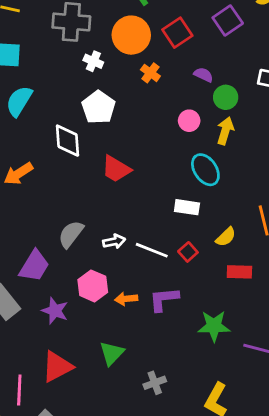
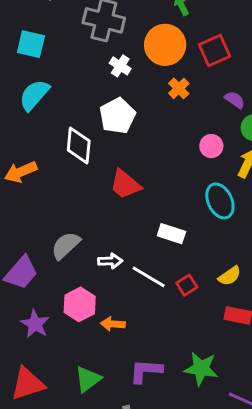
white rectangle: (187, 207) -> (171, 234), moved
purple L-shape: (164, 299) -> (146, 371), moved

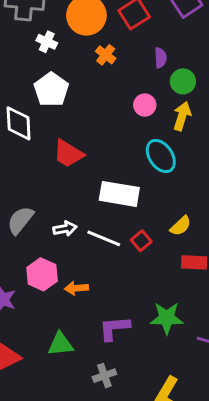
purple semicircle: (235, 100) -> (160, 58), turned 60
white rectangle: (171, 234) -> (119, 194), size x1.5
green triangle: (88, 379) -> (60, 344), turned 40

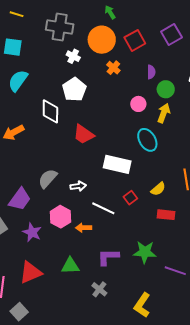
white line: (104, 238) -> (103, 208), moved
gray cross: (104, 376) -> (99, 289), turned -35

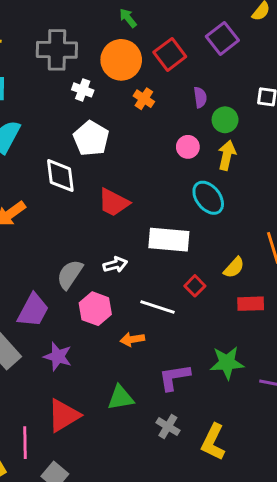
white arrow: (78, 186) -> (115, 265), moved
pink hexagon: (60, 217) -> (95, 309), moved
yellow L-shape: (142, 305) -> (213, 442), moved

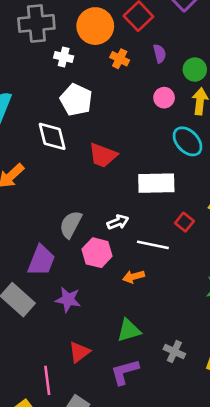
purple semicircle: (200, 97) -> (160, 54), moved
white arrow: (115, 265) -> (118, 222), moved
purple L-shape: (174, 377) -> (125, 372), moved
red triangle: (64, 415) -> (79, 352), size x0.7

